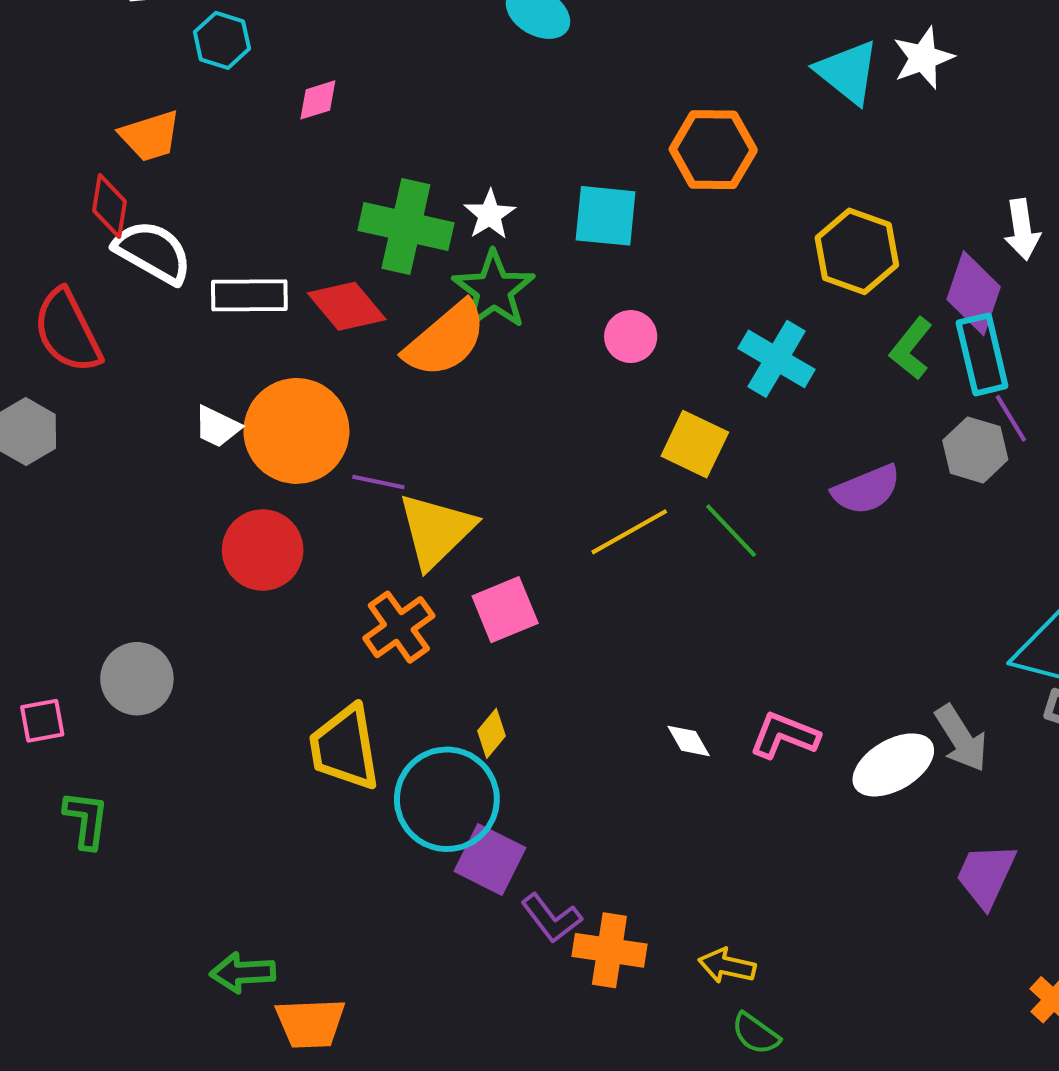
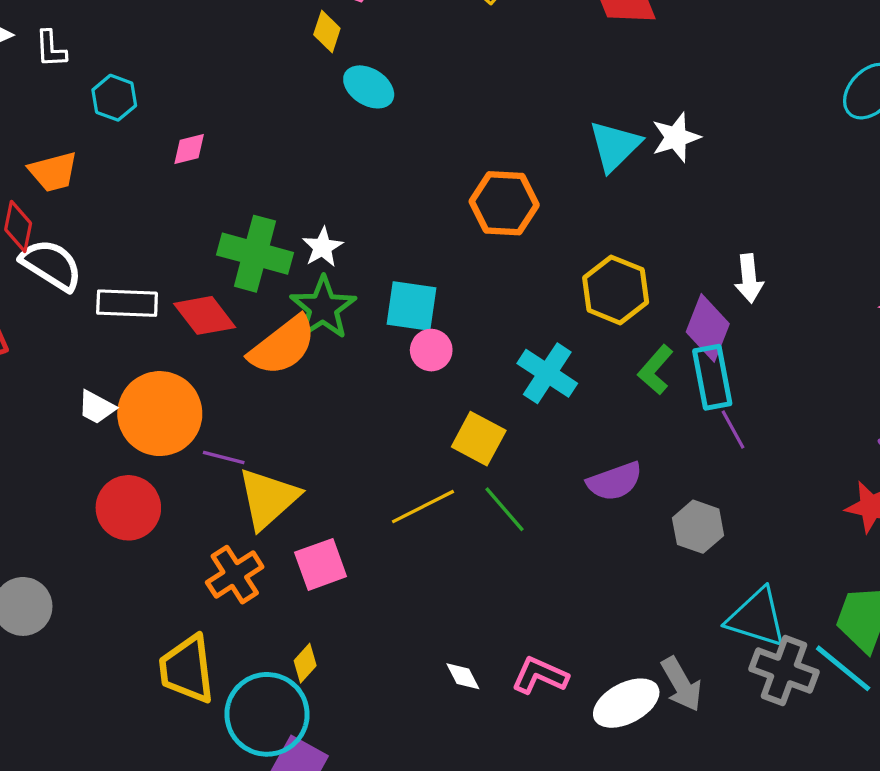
cyan triangle: (848, 72) -> (615, 146), turned 34
cyan square: (606, 216) -> (412, 306), moved
gray hexagon: (975, 450) -> (698, 527), moved

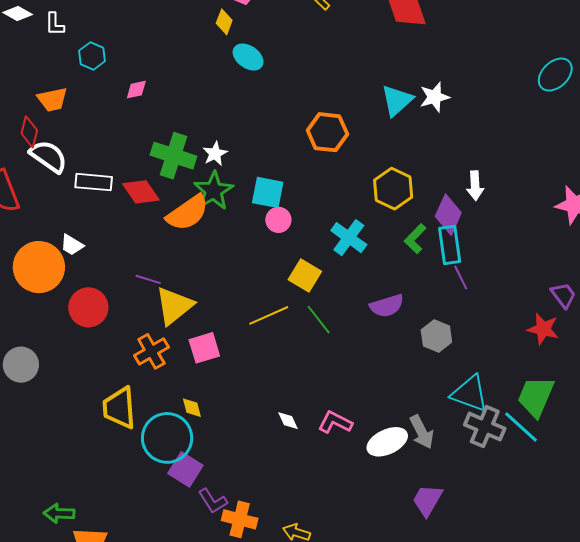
orange circle: (160, 414) -> (39, 267), moved
yellow diamond: (305, 663) -> (192, 408), turned -60

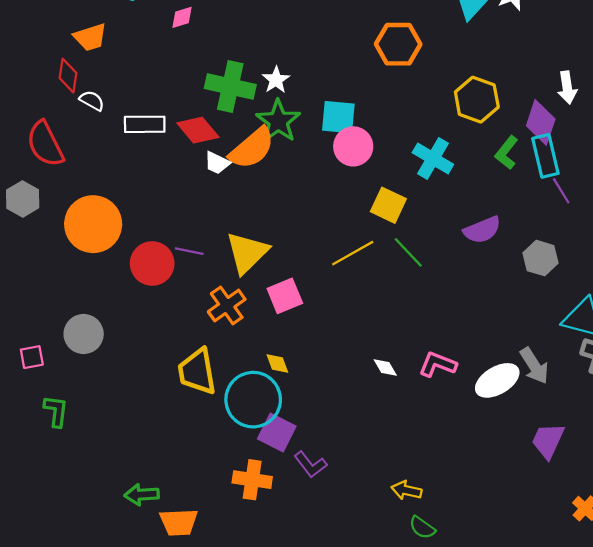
white semicircle: (48, 156) -> (92, 101), size x0.6
pink circle: (278, 220) -> (353, 146), size x1.4
white trapezoid: (72, 245) -> (217, 163), moved
purple line: (148, 279) -> (189, 251), moved
orange cross: (240, 519) -> (252, 480), moved

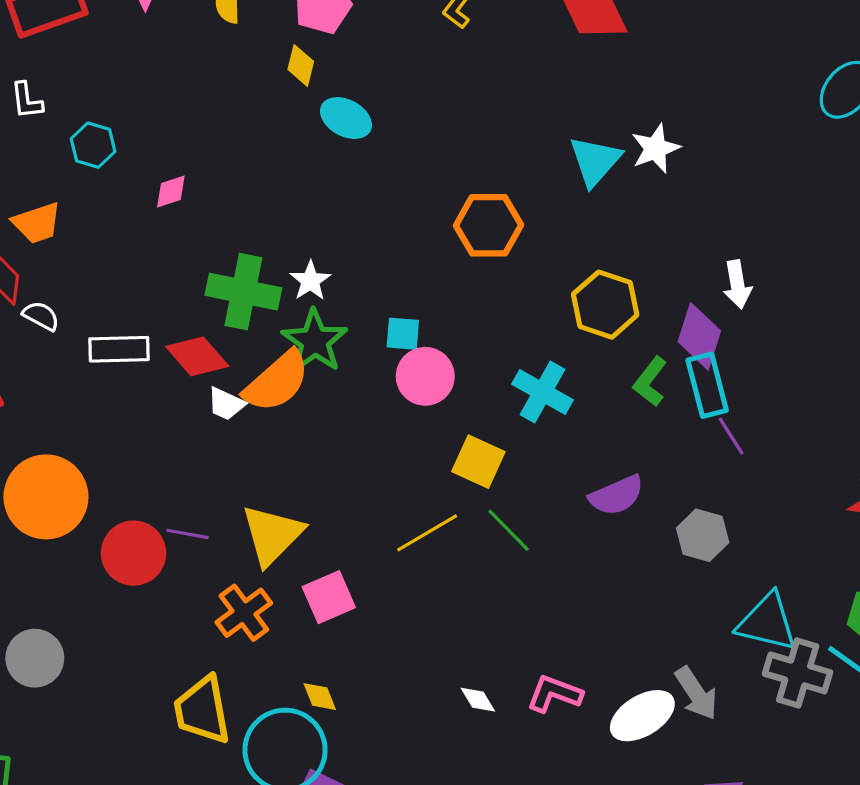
cyan square: (338, 117) -> (403, 334), size x0.7

